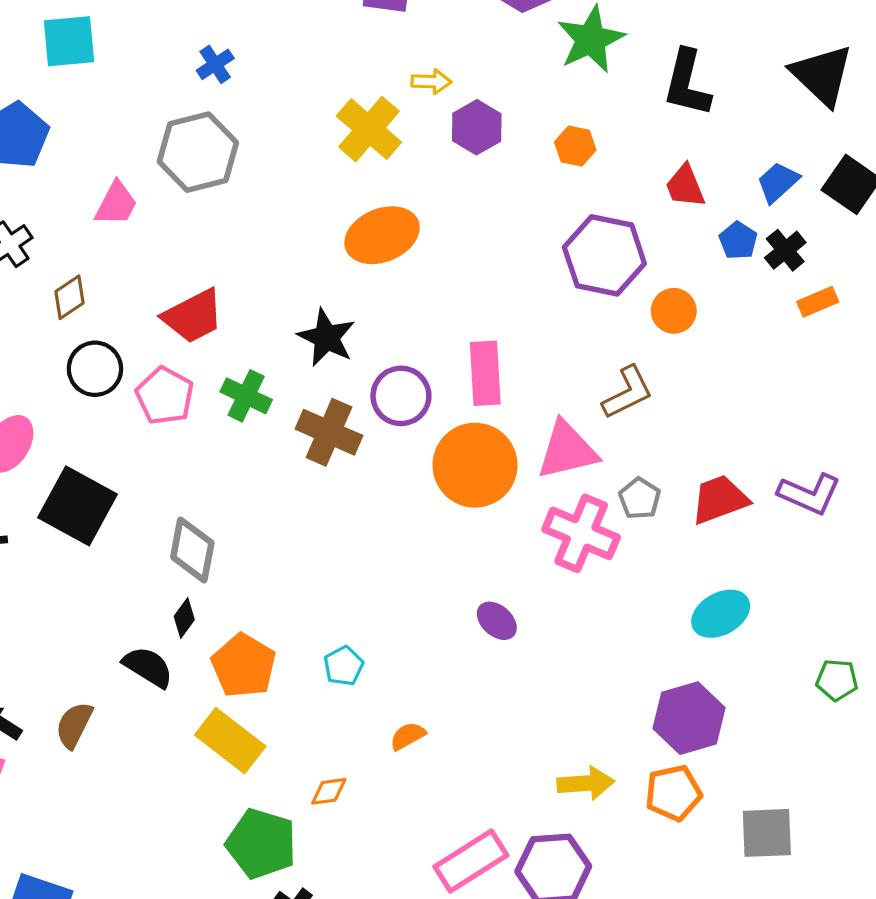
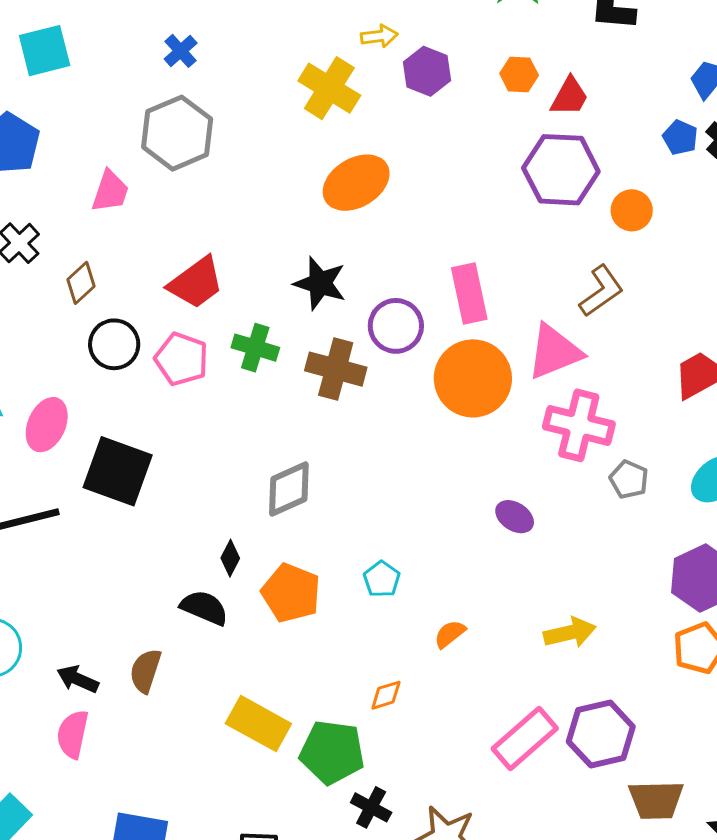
red trapezoid: (685, 186) -> (569, 97), moved, turned -120
gray pentagon: (640, 498) -> (629, 479), moved
gray diamond: (192, 550) -> (289, 489), moved, turned 64
yellow rectangle: (230, 741) -> (258, 724), moved
yellow arrow: (586, 783) -> (570, 633), moved

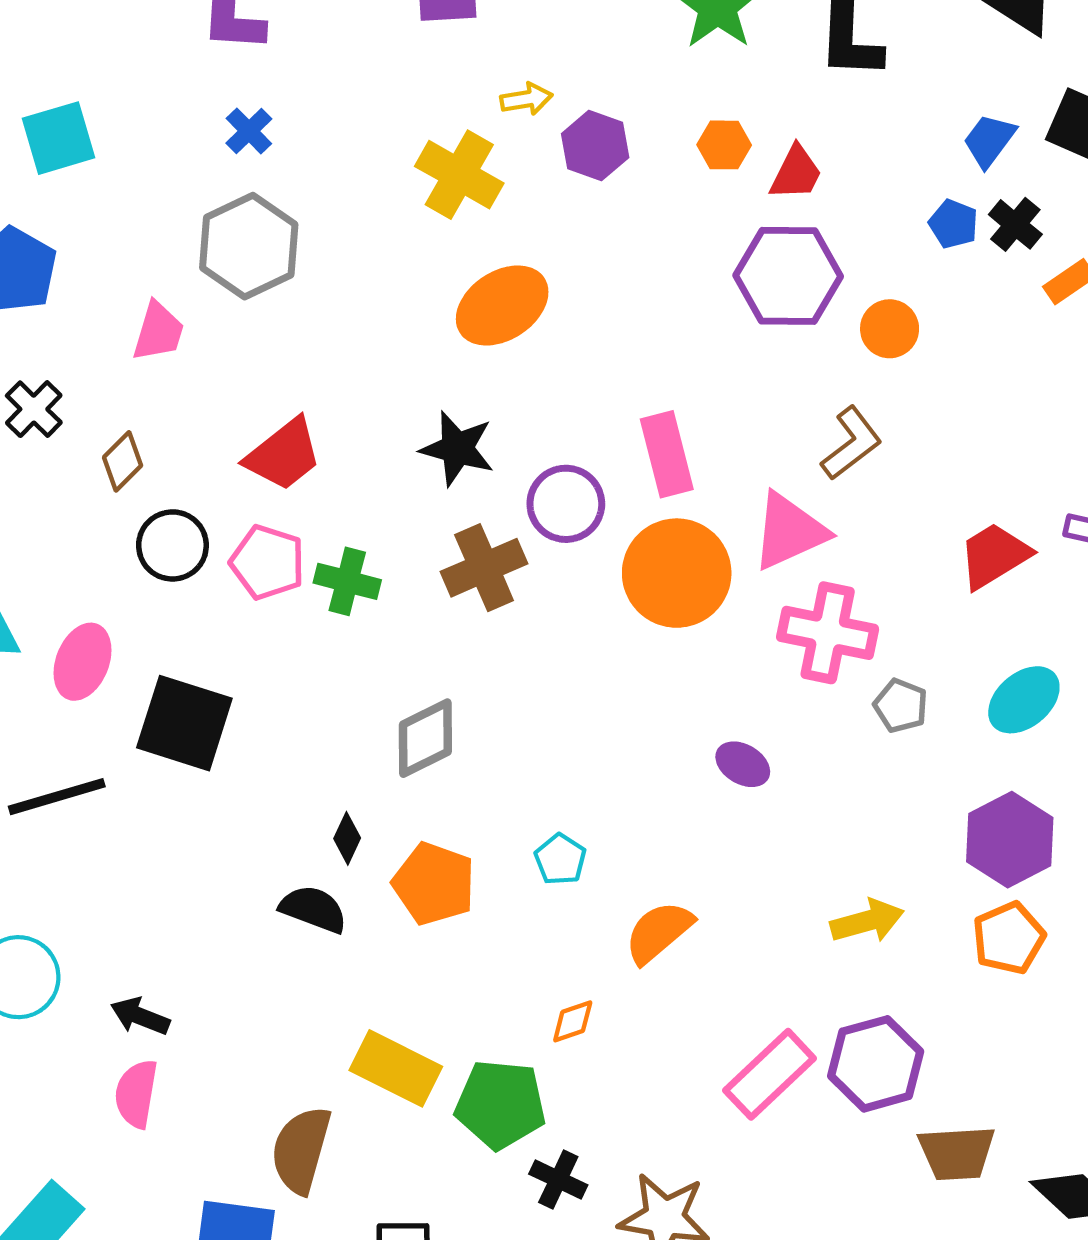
green cross: (255, 348) -> (347, 581), moved
brown cross: (336, 369) -> (484, 568), turned -36
yellow arrow: (570, 633) -> (867, 921), moved
orange semicircle: (450, 634) -> (659, 932), size x1.6
brown semicircle: (145, 671) -> (301, 1150), moved, size x1.4

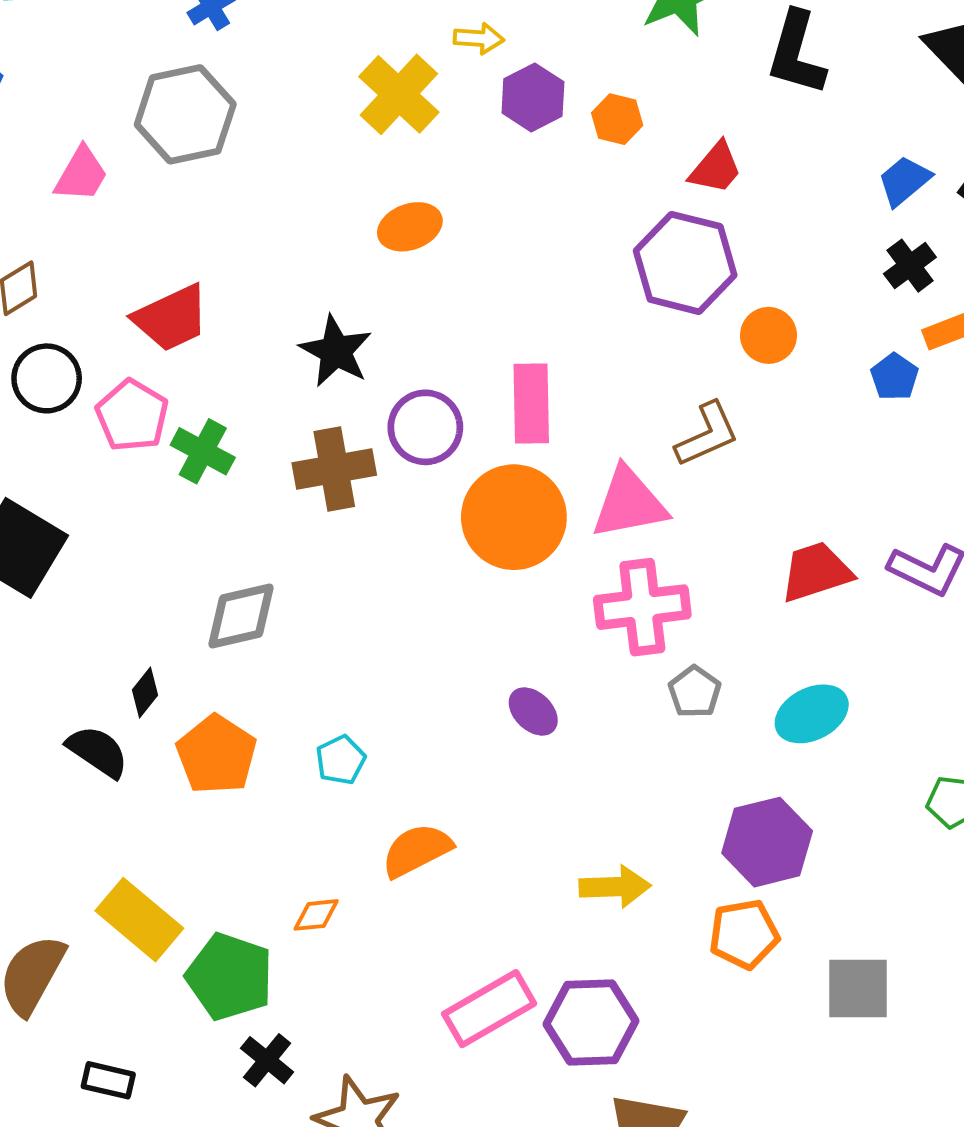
orange hexagon: (724, 145) -> (617, 119), moved
blue pentagon: (954, 224) -> (894, 377), moved
orange ellipse: (502, 305) -> (410, 227), size x0.7
pink cross: (828, 633) -> (642, 607), turned -32

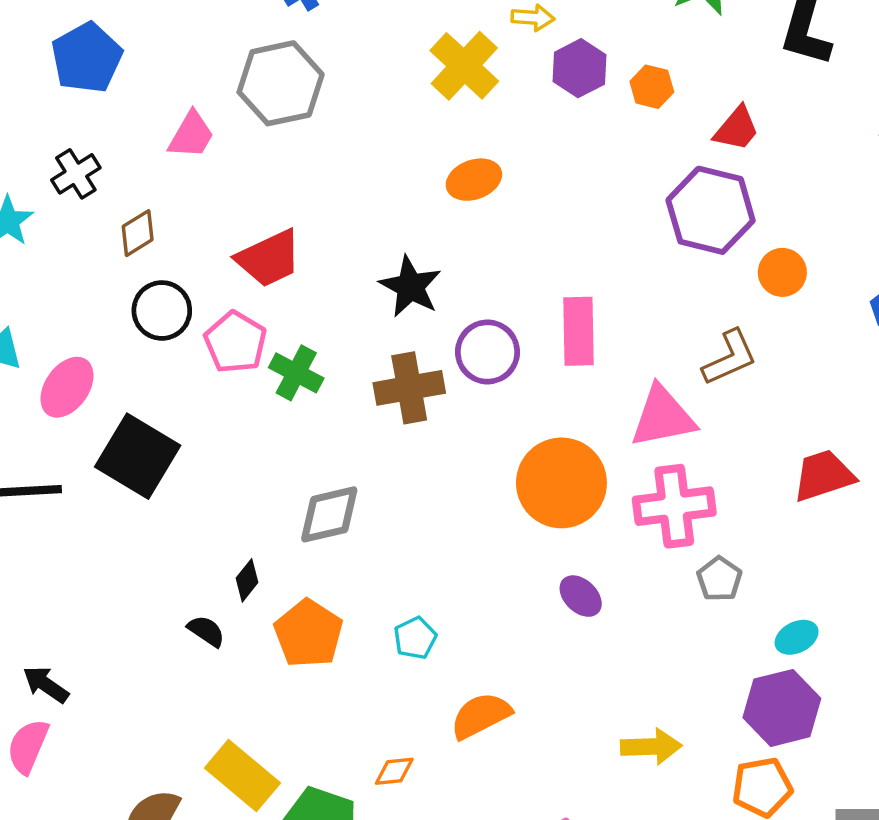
orange circle: (514, 517) -> (561, 483), moved
cyan ellipse: (812, 714) -> (797, 637), moved, size x0.7
black semicircle: (98, 751) -> (206, 631), size x0.7

